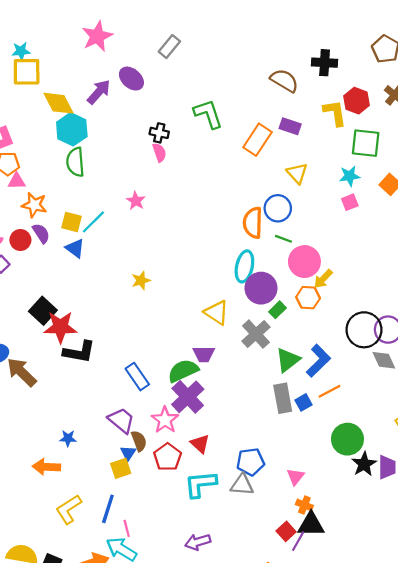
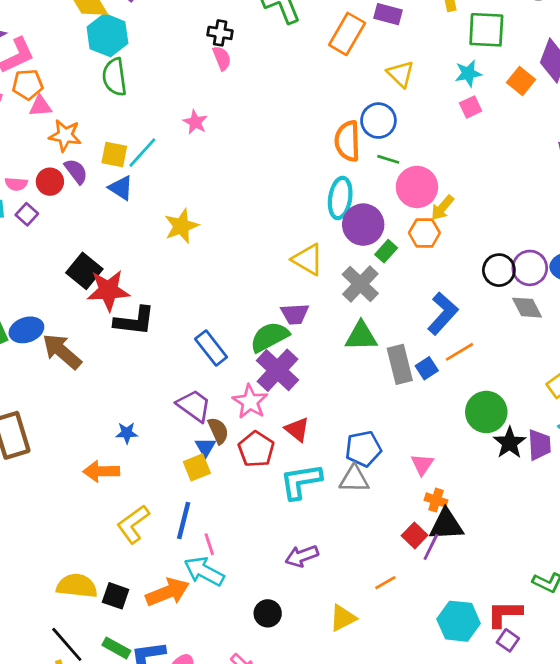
yellow star: (141, 280) -> (181, 226), moved, size x1.4
black circle: (364, 330) -> (499, 270), size x0.7
green triangle: (288, 360) -> (361, 336), moved, turned 40

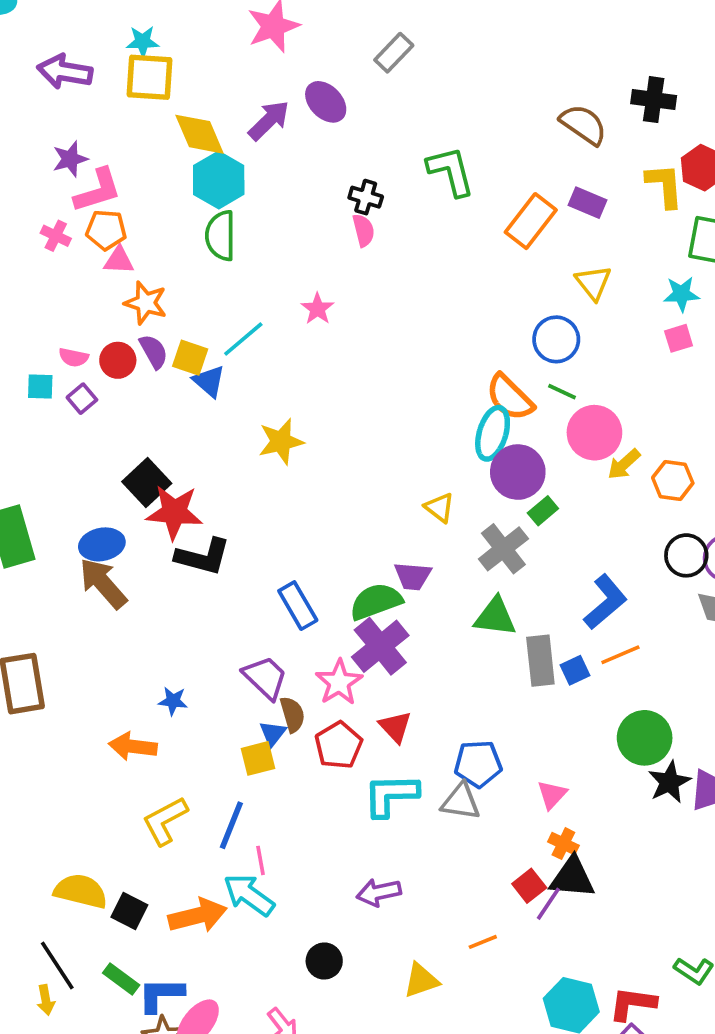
orange semicircle: (347, 141) -> (510, 397), moved, turned -51
yellow square: (114, 155) -> (190, 358), moved
orange hexagon: (424, 233) -> (673, 480), moved
yellow triangle: (308, 259) -> (439, 508), size x0.7
blue ellipse: (26, 330) -> (102, 544), moved

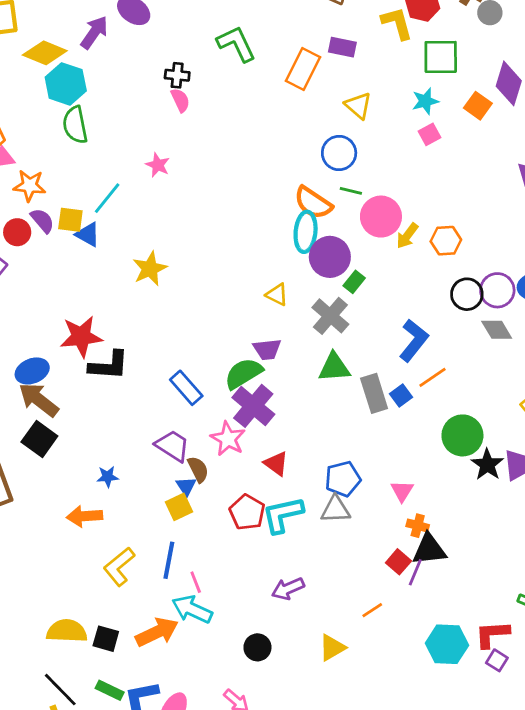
yellow diamond: (199, 134) -> (45, 53), turned -33
black square: (147, 483) -> (39, 439), moved
red pentagon: (339, 745) -> (247, 512), moved

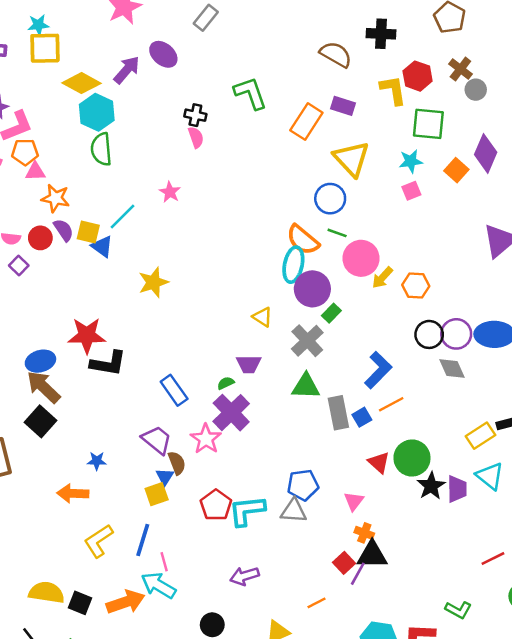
yellow triangle: (358, 106) -> (352, 159), size x1.5
green semicircle: (243, 373) -> (226, 383), size x0.5
red triangle: (276, 464) -> (379, 462), moved

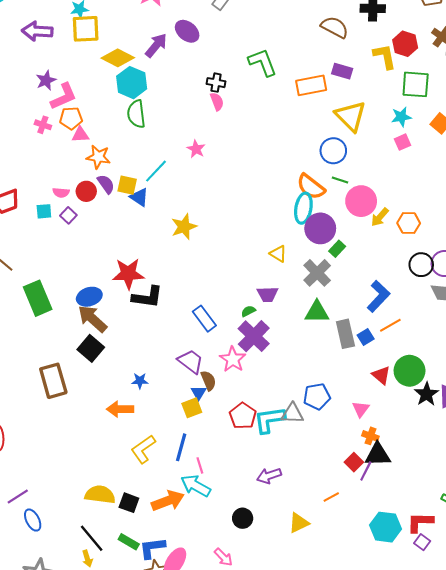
orange rectangle: (306, 122) -> (311, 85), turned 48
gray triangle: (294, 511) -> (292, 413), moved

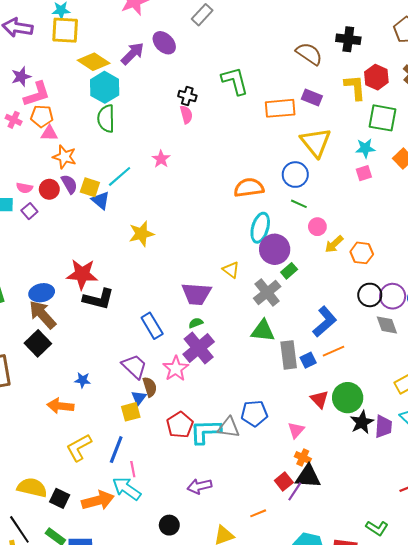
orange semicircle: (311, 187) -> (249, 188), moved, turned 128
pink circle: (361, 201) -> (317, 227), size x0.6
purple trapezoid: (268, 294) -> (196, 294), moved, size x1.4

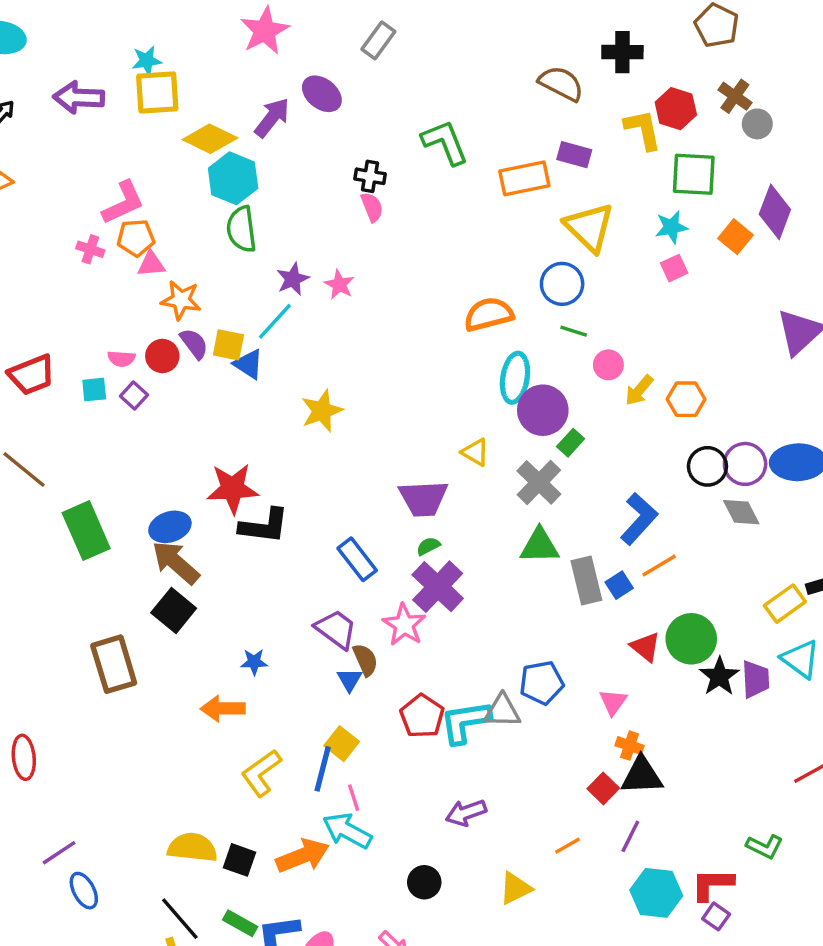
purple star: (21, 77) -> (293, 279), moved
yellow square: (131, 412) -> (342, 744), moved, turned -30
purple line: (295, 491) -> (630, 836), moved

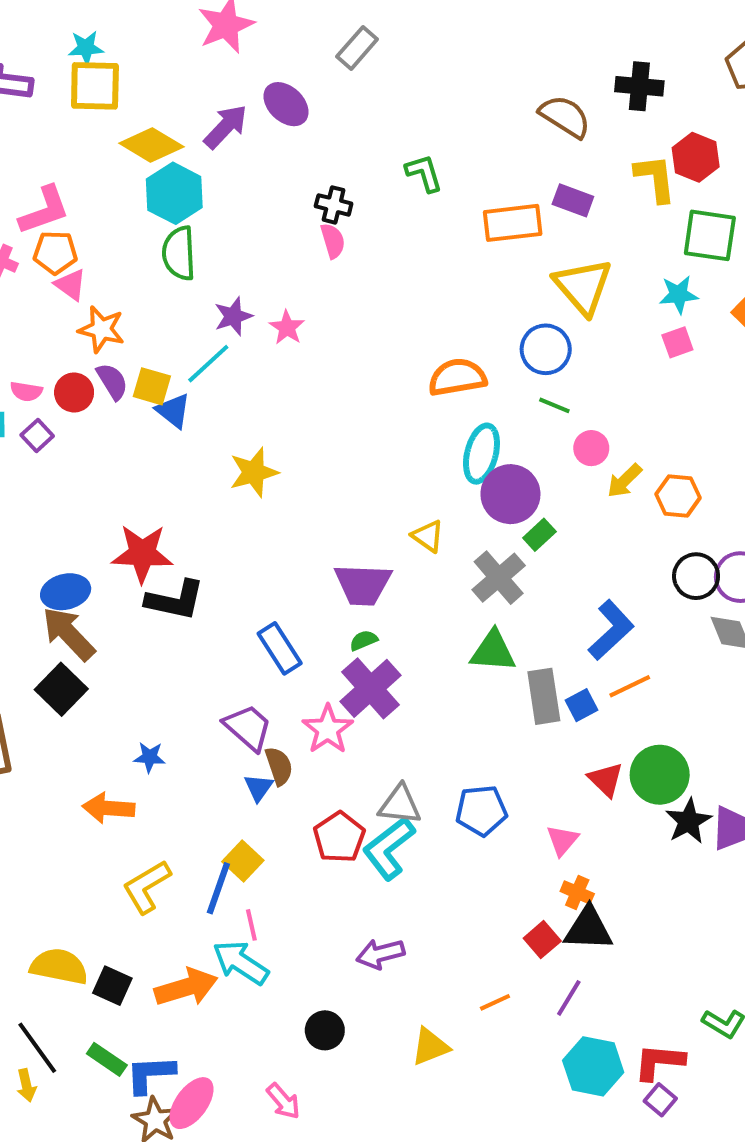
green L-shape: (445, 142) -> (424, 173), size x0.7
pink triangle: (151, 264) -> (71, 285), turned 36
gray triangle: (502, 711) -> (400, 805), moved
cyan L-shape: (465, 722) -> (389, 848), turned -34

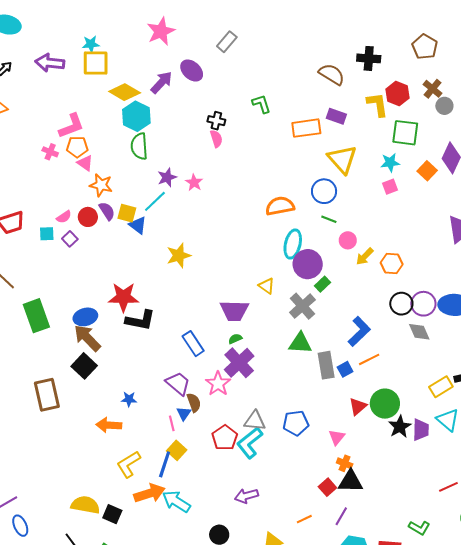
pink semicircle: (26, 391) -> (64, 217), turned -42
red triangle: (606, 779) -> (358, 406), turned 36
pink line: (251, 925) -> (172, 423), moved
orange arrow: (186, 987) -> (149, 493), moved

